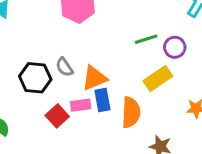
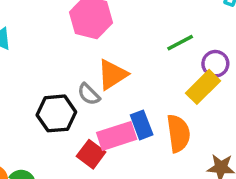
purple circle: (175, 47) -> (215, 64), moved
orange triangle: (94, 78) -> (112, 75), moved
pink rectangle: (81, 105) -> (117, 136), size x1.5

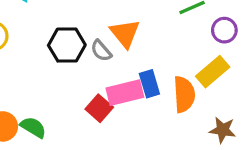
orange triangle: (112, 75) -> (125, 33), turned -40
yellow rectangle: (203, 87) -> (213, 72), moved
black hexagon: (56, 113) -> (67, 45), moved

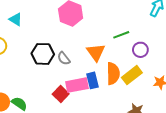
orange triangle: (125, 33) -> (96, 52), moved
orange semicircle: (184, 94) -> (113, 74), moved

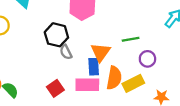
black hexagon: (43, 54) -> (56, 35), moved
blue rectangle: (92, 80) -> (94, 67), moved
pink rectangle: (77, 85) -> (87, 85), moved

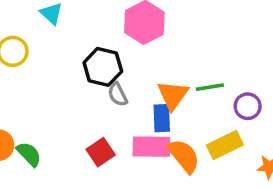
green line: (131, 39) -> (210, 87), moved
orange semicircle: (114, 78) -> (184, 156), moved, turned -50

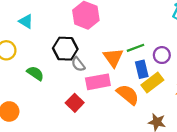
blue rectangle: (162, 118) -> (142, 69), moved
pink rectangle: (151, 147) -> (98, 82), moved
green semicircle: (29, 154) -> (35, 73), moved

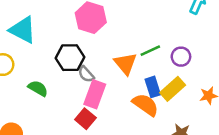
cyan triangle: (26, 21) -> (23, 30), size x1.6
blue rectangle: (142, 69) -> (153, 87), moved
pink rectangle: (98, 82) -> (95, 94), moved, turned -55

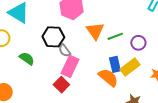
orange triangle: (126, 64) -> (95, 31), moved

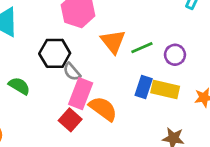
blue rectangle: (115, 64) -> (144, 87), turned 35
yellow rectangle: (130, 67) -> (165, 89), turned 54
orange semicircle: (108, 78) -> (103, 109), moved

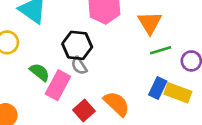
orange triangle: (113, 41) -> (150, 23), moved
gray semicircle: (72, 72) -> (79, 66), moved
pink rectangle: (81, 94) -> (58, 85), moved

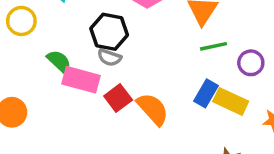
gray semicircle: (79, 66) -> (109, 57), turned -42
pink rectangle: (58, 85) -> (81, 80), turned 72
red square: (84, 110) -> (118, 98), moved

